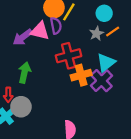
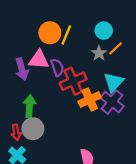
purple semicircle: (56, 26) -> (57, 67), moved
purple arrow: (23, 37) -> (22, 69), turned -60
gray circle: (21, 107) -> (33, 129), moved

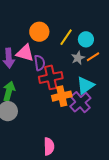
yellow line: (66, 35) -> (66, 37), moved

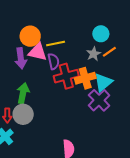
orange circle: (39, 32) -> (30, 36), moved
yellow line: (66, 37) -> (56, 43), moved, turned 48
orange cross: (62, 96) -> (85, 78), moved

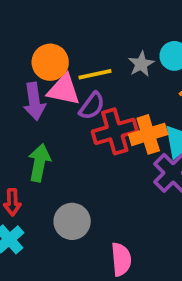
gray star: (94, 54) -> (141, 64), moved
purple semicircle: (53, 61) -> (92, 106), turned 49
gray circle: (23, 114) -> (72, 221), moved

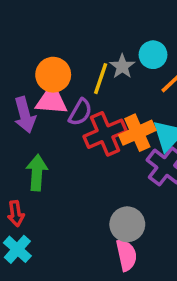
orange circle: (50, 62) -> (53, 75), moved
yellow line: (95, 74) -> (101, 79), moved, turned -52
gray circle: (72, 221) -> (127, 224), moved

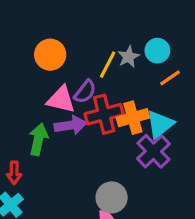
orange circle: (53, 75) -> (50, 55), moved
pink triangle: (51, 100) -> (61, 100), moved
purple arrow: (25, 115) -> (70, 125), moved, turned -92

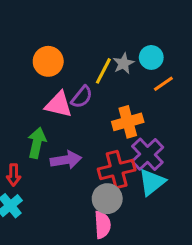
red cross: (104, 114) -> (117, 169), moved
cyan triangle: (160, 124) -> (152, 182), moved
purple arrow: (70, 125) -> (66, 160), moved

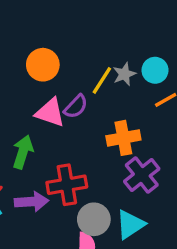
purple arrow: (66, 160) -> (32, 202), moved
red cross: (117, 169) -> (67, 185), moved
cyan triangle: (152, 182) -> (130, 224), moved

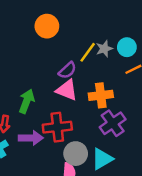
orange circle: (43, 65) -> (47, 26), moved
pink triangle: (50, 113) -> (67, 90), moved

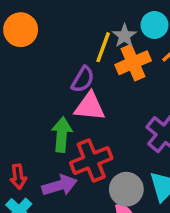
orange circle: (47, 26) -> (21, 30), moved
orange cross: (101, 95) -> (133, 63), moved
green arrow: (27, 101) -> (62, 135), moved

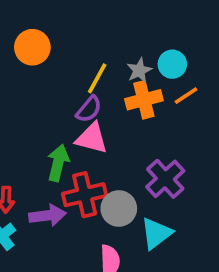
yellow line: (103, 47) -> (97, 78), moved
gray circle: (126, 189) -> (119, 208), moved

